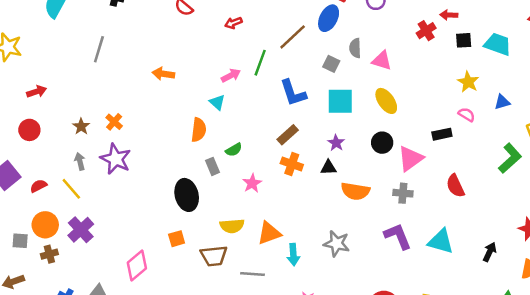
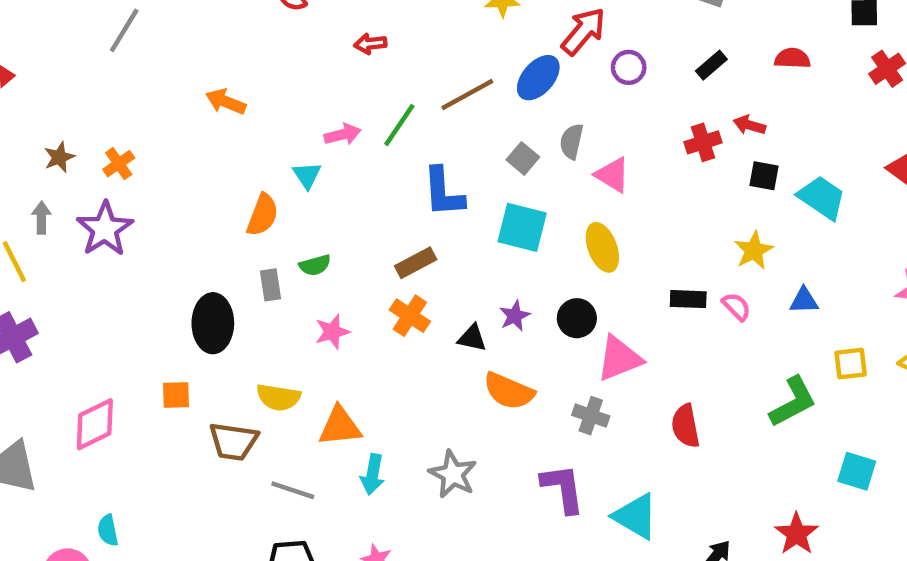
black rectangle: (442, 134) -> (688, 299), moved
purple star: (336, 143) -> (515, 316), moved

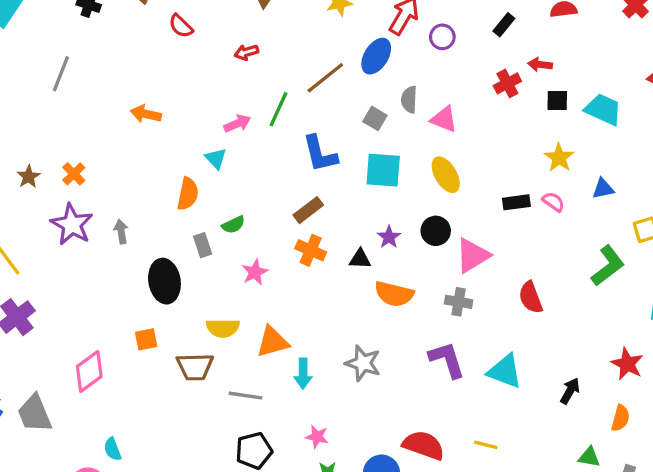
gray arrow: (41, 218) -> (121, 232), moved

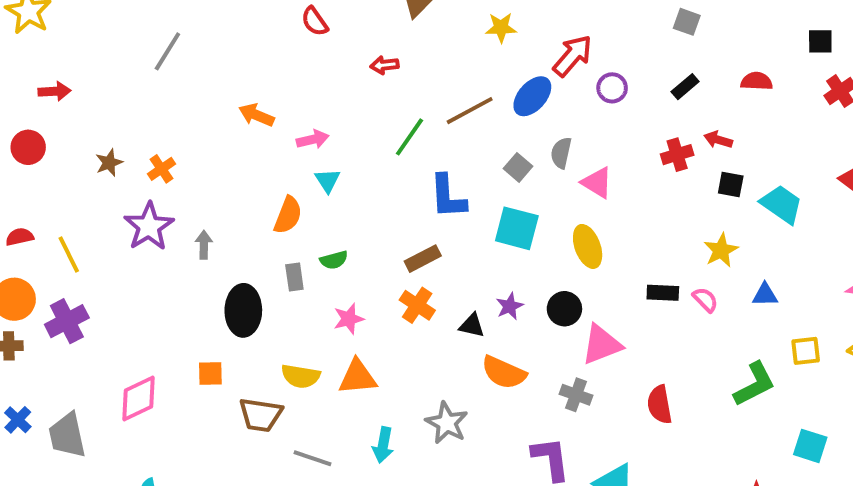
pink arrow: (237, 123) -> (313, 139), moved
orange triangle: (273, 342) -> (358, 377), moved
gray star: (363, 363) -> (447, 423), moved

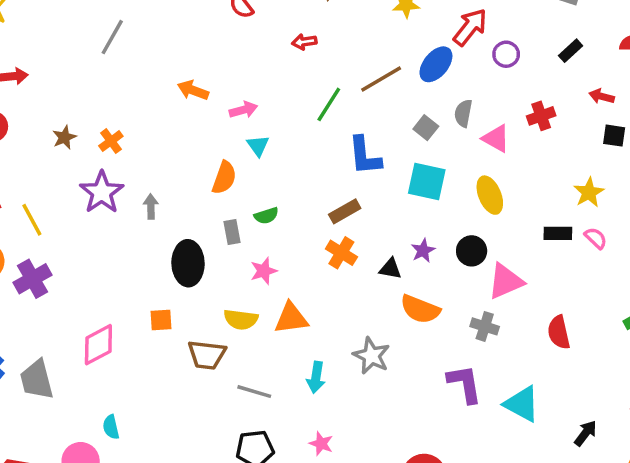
red cross: (677, 155) -> (541, 116), moved
yellow star: (721, 250) -> (589, 192), moved
pink star: (349, 319) -> (264, 271), moved

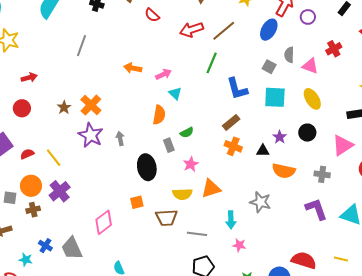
red arrow: (304, 42) -> (191, 30), size x1.6
brown line: (381, 79) -> (224, 31), moved
orange cross: (111, 141) -> (91, 105), size x1.5
pink triangle: (506, 281) -> (343, 145), moved
pink star: (321, 444) -> (239, 245), moved

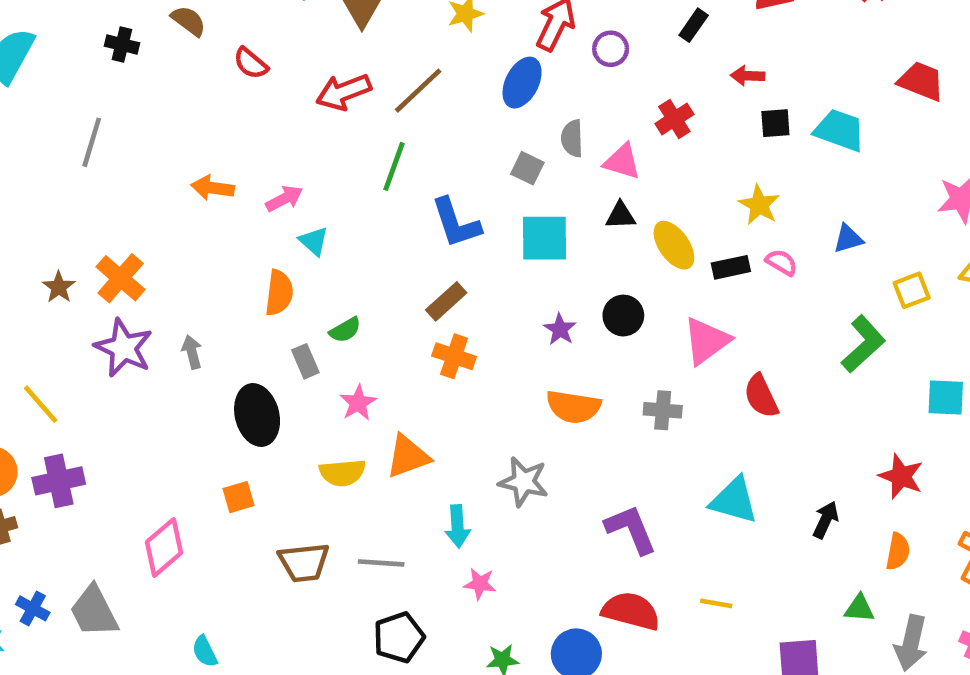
yellow ellipse: (312, 99) -> (674, 245), moved
black triangle: (263, 151) -> (621, 215), moved
purple cross: (60, 191) -> (59, 481), turned 30
purple L-shape: (316, 209) -> (631, 529), moved
brown trapezoid: (166, 218) -> (304, 562), moved

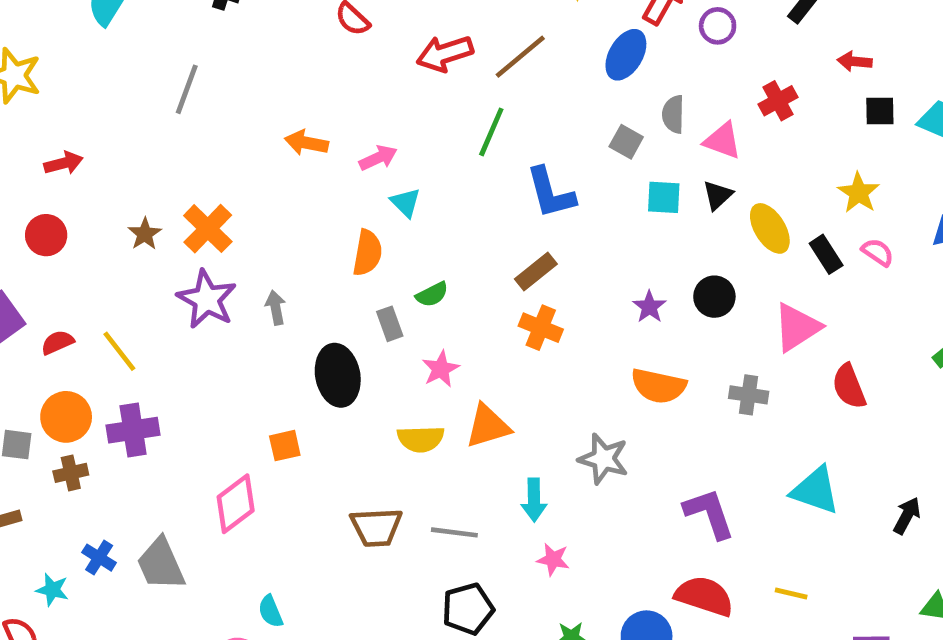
black triangle: (621, 215) -> (718, 195), turned -44
cyan square: (544, 238) -> (664, 197), moved, size x0.7
black rectangle: (731, 267) -> (826, 254), turned 66
orange square: (239, 497) -> (285, 446), moved

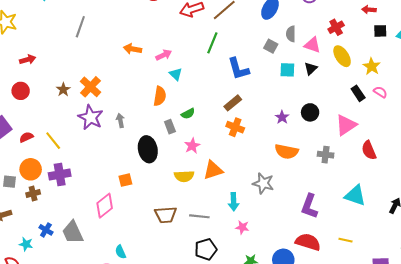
yellow ellipse: (770, 228) -> (342, 56), moved
purple L-shape: (709, 513) -> (309, 206), turned -140

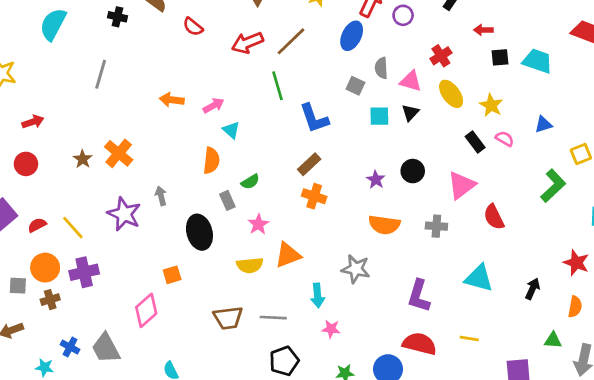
green line: (212, 43) -> (277, 86), turned -35
purple star: (91, 117) -> (124, 214), moved

